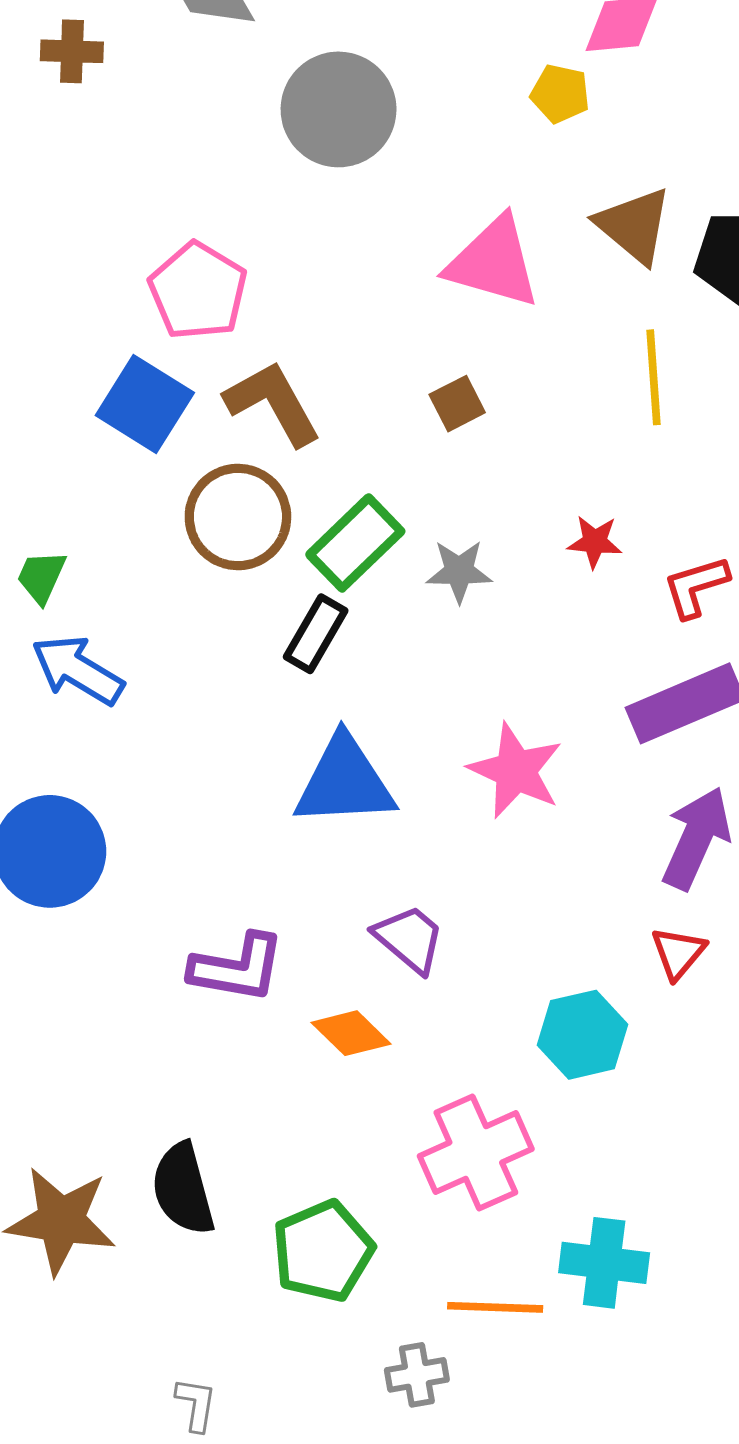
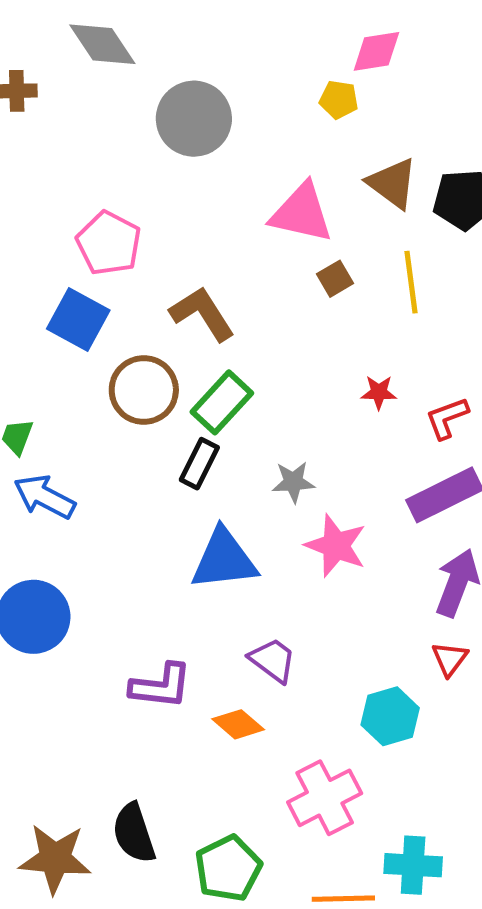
brown L-shape: (273, 403) -> (202, 314), moved
brown square: (457, 404) -> (335, 279), moved
gray star: (459, 571) -> (293, 482), moved

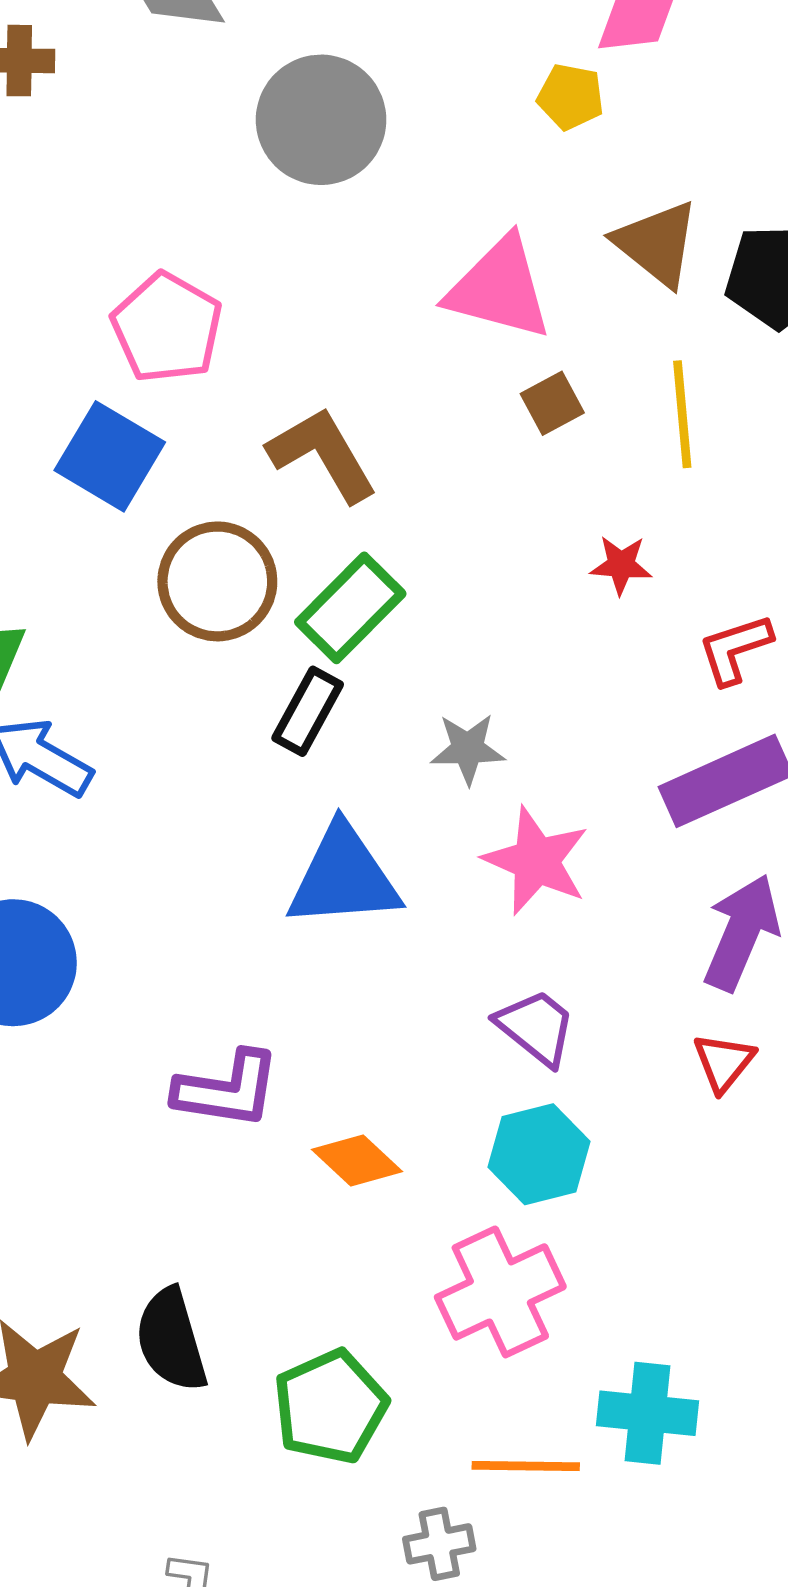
red star: (379, 392) -> (621, 565), moved
purple trapezoid: (273, 660) -> (536, 1027), moved
cyan hexagon: (390, 716) -> (539, 1154), moved

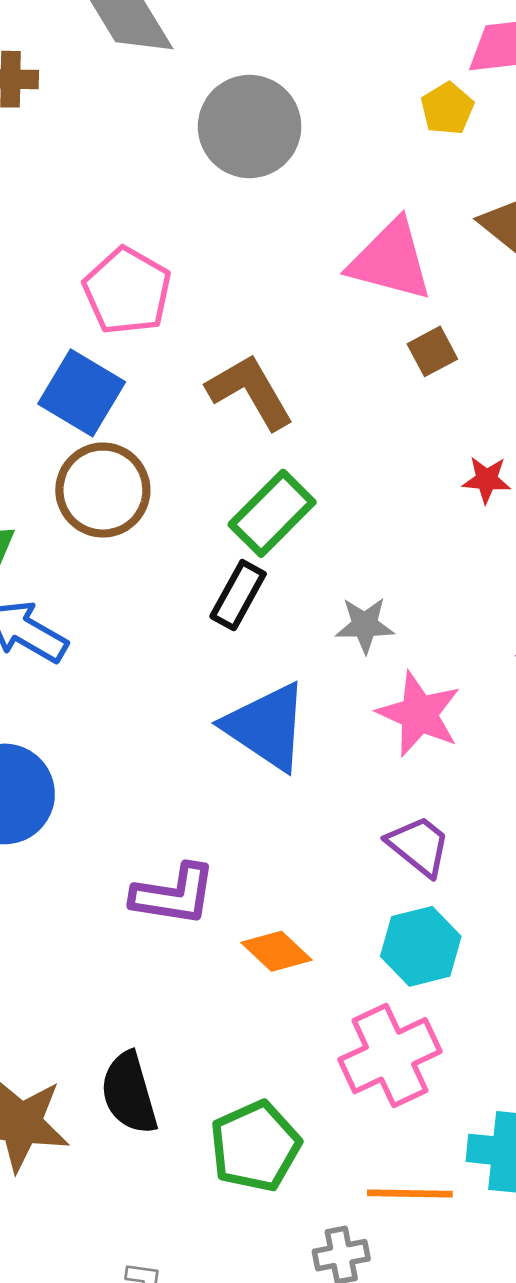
yellow pentagon: (571, 97) -> (447, 109), turned 30
brown circle: (217, 581) -> (103, 490), moved
blue triangle: (344, 877) -> (266, 727), turned 38

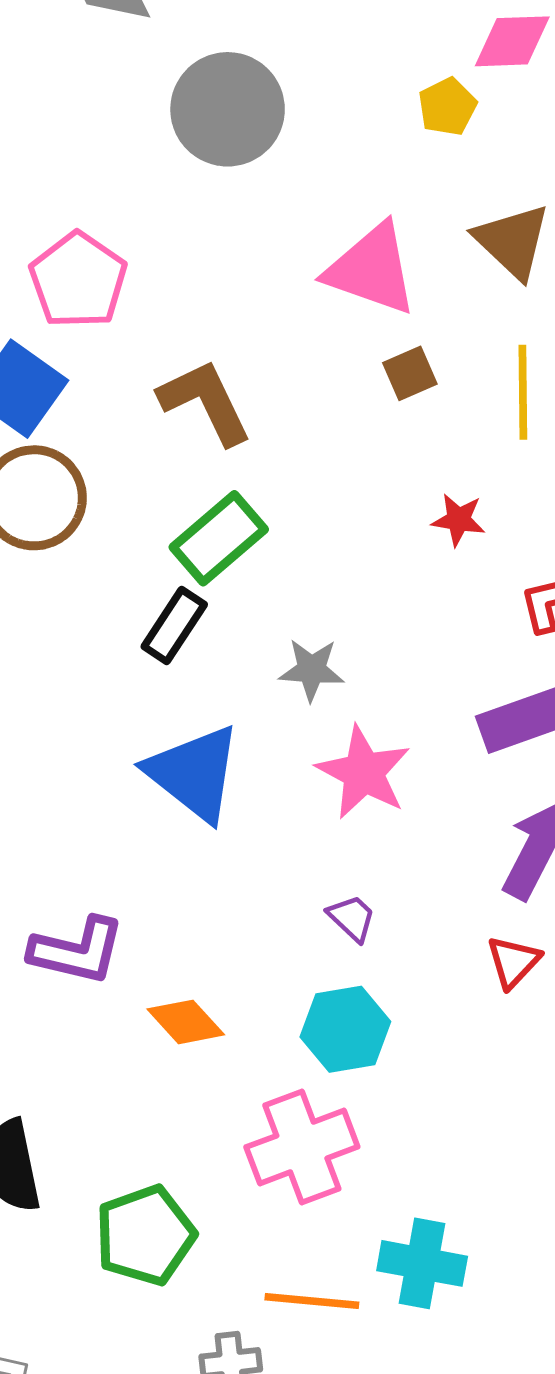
purple trapezoid: (419, 846) -> (352, 918), size x0.7

